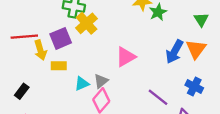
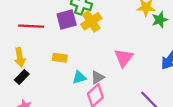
purple square: (61, 38) -> (67, 19), moved
yellow arrow: (40, 50) -> (20, 57), moved
pink triangle: (126, 57) -> (124, 58), turned -30

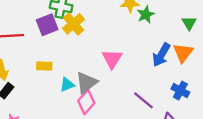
gray triangle: (98, 77) -> (86, 83), size x1.5

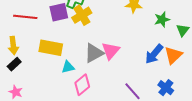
green star: (146, 15) -> (162, 19), moved
yellow rectangle: (44, 66) -> (51, 48), size x1.6
gray triangle: (86, 83) -> (94, 53), moved

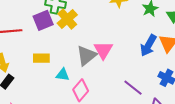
yellow rectangle: (51, 48) -> (41, 58), size x0.7
cyan triangle: (68, 67) -> (63, 75), turned 32

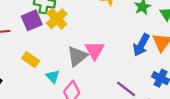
yellow rectangle: (41, 58) -> (31, 60), turned 35
cyan triangle: (63, 75) -> (53, 76), turned 40

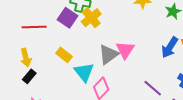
purple square: (32, 20) -> (67, 18), turned -36
cyan triangle: (53, 76) -> (84, 72), size x1.5

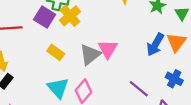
yellow rectangle: (64, 55) -> (56, 52), moved
cyan triangle: (84, 72) -> (58, 88), moved

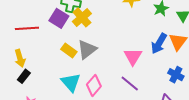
pink triangle: (108, 49) -> (133, 57), moved
gray triangle: (90, 55) -> (87, 49), moved
purple line: (139, 89) -> (130, 84), moved

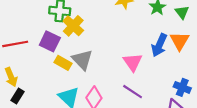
purple square: (59, 18) -> (50, 41), moved
gray triangle: (87, 49) -> (82, 60), turned -30
blue cross: (176, 75) -> (182, 87), moved

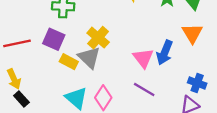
yellow cross: (73, 26) -> (98, 38), moved
blue arrow: (159, 45) -> (165, 53), moved
black rectangle: (17, 96) -> (21, 99), turned -72

